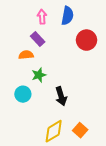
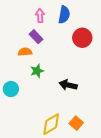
cyan circle: (23, 94) -> (11, 89), moved
black arrow: (61, 96) -> (68, 85), moved, turned 120

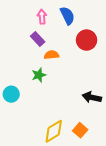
blue semicircle: (64, 15) -> (67, 16), turned -36
orange semicircle: (25, 52) -> (52, 55), moved
black arrow: (68, 85) -> (92, 97), moved

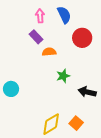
green star: (39, 75) -> (63, 76), moved

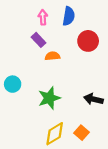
blue semicircle: (64, 15) -> (69, 16), turned 36
green star: (63, 76) -> (49, 98), moved, size x1.5
cyan circle: (11, 89) -> (13, 84), moved

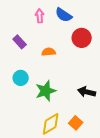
blue semicircle: (69, 16) -> (64, 15), turned 114
purple rectangle: (38, 40) -> (20, 42), moved
cyan circle: (13, 84) -> (21, 78), moved

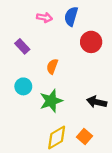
blue semicircle: (64, 15) -> (71, 16), turned 72
pink arrow: (40, 16) -> (44, 17), turned 104
orange semicircle: (49, 52) -> (52, 66), moved, turned -64

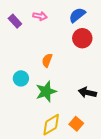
blue semicircle: (71, 16) -> (77, 15), moved, turned 36
purple rectangle: (22, 46) -> (15, 21), moved

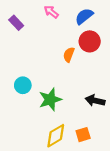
pink arrow: (40, 16) -> (51, 12), moved, turned -152
orange semicircle: (47, 60) -> (69, 55), moved
orange square: (76, 124) -> (83, 135), turned 32

